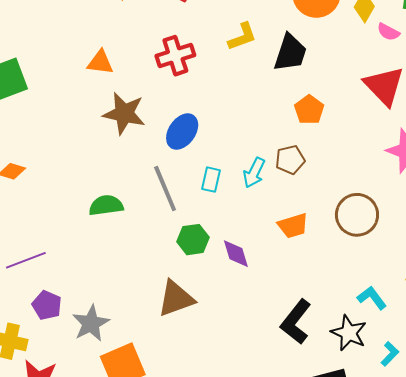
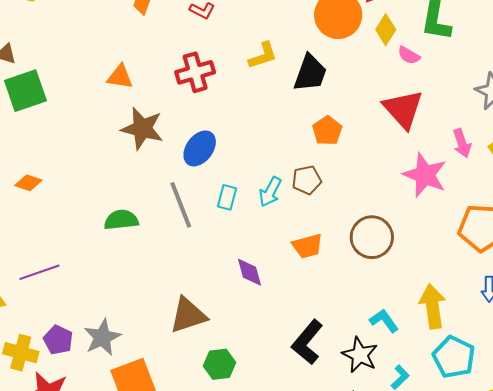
green hexagon: (193, 240) -> (219, 364), moved
purple pentagon: (47, 305) -> (58, 340), moved

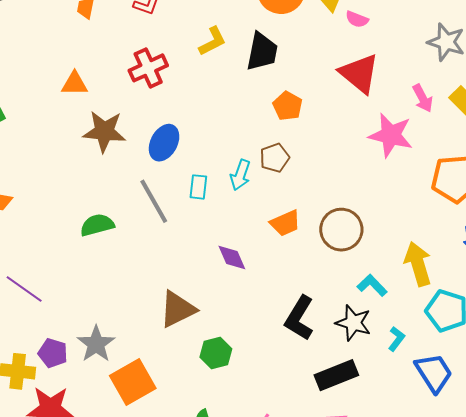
brown circle: (372, 237) -> (341, 230), moved
purple line: (39, 272) -> (24, 289), turned 63

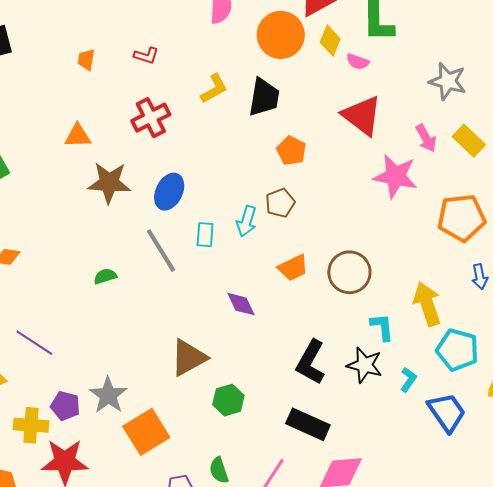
green semicircle: (97, 225) -> (105, 276), size x0.7
cyan L-shape: (372, 285) -> (382, 327), turned 40
black rectangle: (336, 375) -> (308, 424), moved, turned 48

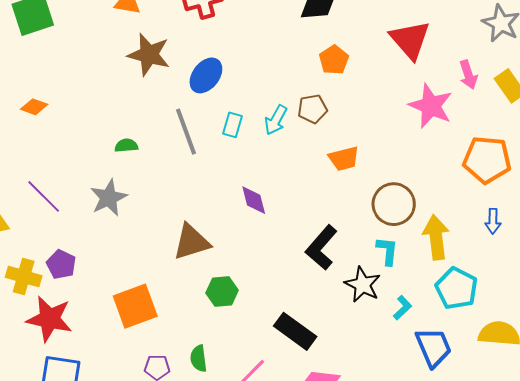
orange trapezoid: (293, 268) -> (344, 159), moved
brown circle: (349, 272) -> (394, 204), moved
black L-shape: (311, 362) -> (321, 248), moved
gray star: (108, 395) -> (109, 198), moved

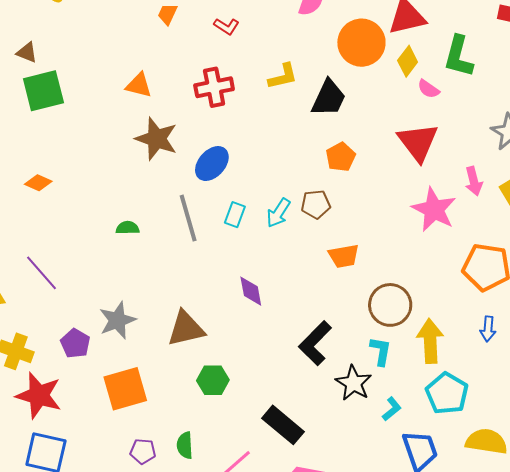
gray star: (109, 198) -> (117, 320), moved
purple pentagon: (61, 264) -> (75, 343), moved

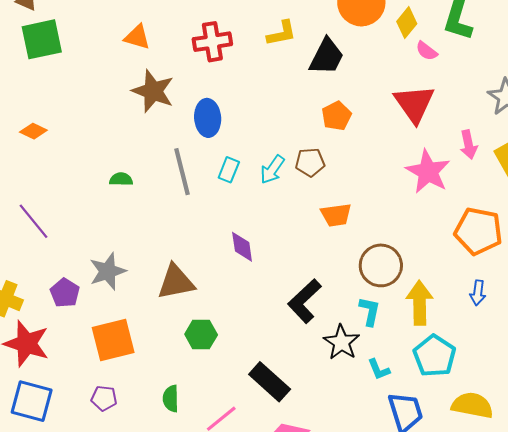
blue ellipse: (212, 164) -> (208, 118), turned -48
cyan L-shape: (392, 409) -> (379, 369), turned 105
purple pentagon: (143, 451) -> (104, 398), moved

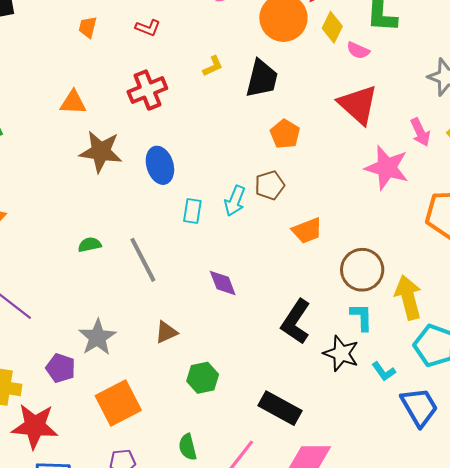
yellow L-shape: (282, 33) -> (213, 66), size x0.7
gray line: (182, 172) -> (143, 260), moved
brown triangle: (176, 282) -> (166, 332), size x0.6

